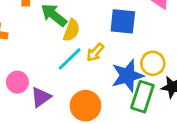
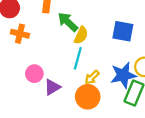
yellow arrow: (95, 52) -> (92, 77), moved
cyan line: (70, 59) -> (78, 58), turned -35

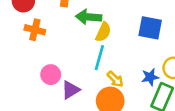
green arrow: (68, 22) -> (89, 17), turned -40
blue star: (123, 75) -> (150, 77), size x0.6
yellow arrow: (92, 77) -> (115, 79), turned -91

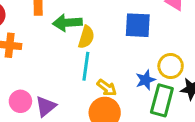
pink circle: (51, 75) -> (20, 101), moved
purple triangle: (71, 90) -> (46, 106), moved

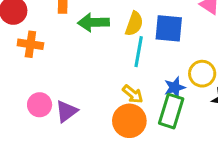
yellow semicircle: (86, 37) -> (134, 24), moved
cyan line: (86, 66) -> (139, 52), moved
green rectangle: (162, 100) -> (171, 111), moved

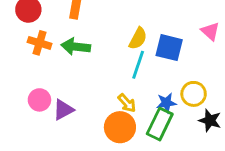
green arrow: (93, 23) -> (76, 47), moved

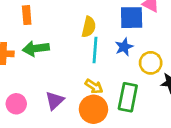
blue square: (169, 48) -> (132, 18), moved
blue star: (166, 103) -> (124, 47), moved
purple triangle: (63, 110) -> (55, 101), moved

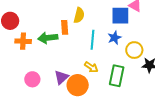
orange rectangle: (27, 15) -> (65, 27), moved
yellow semicircle: (89, 27) -> (79, 15), moved
orange circle: (93, 109) -> (78, 85), moved

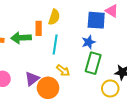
cyan line: (92, 40) -> (55, 44), moved
yellow circle: (134, 50) -> (110, 88), moved
green rectangle: (117, 76) -> (93, 63), moved

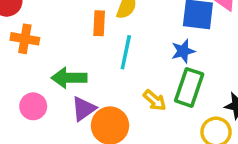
green arrow: (21, 38) -> (69, 78), moved
yellow arrow: (63, 70) -> (155, 100), moved

